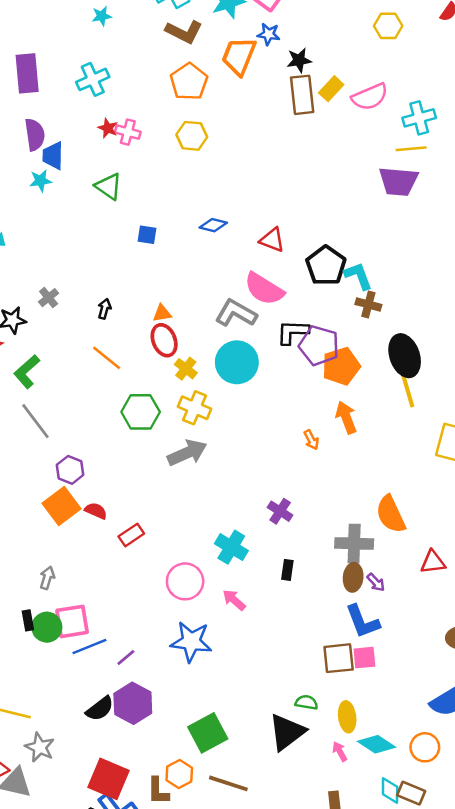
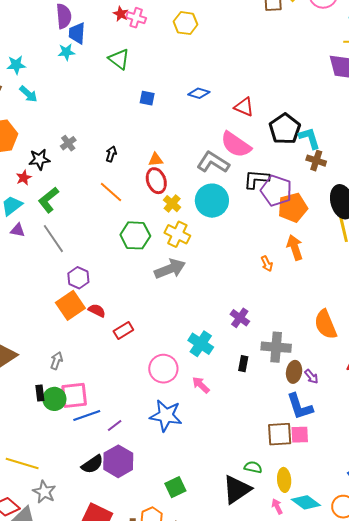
gray cross: (354, 543) -> (276, 347), moved
green square: (208, 733) -> (175, 487), size x0.7

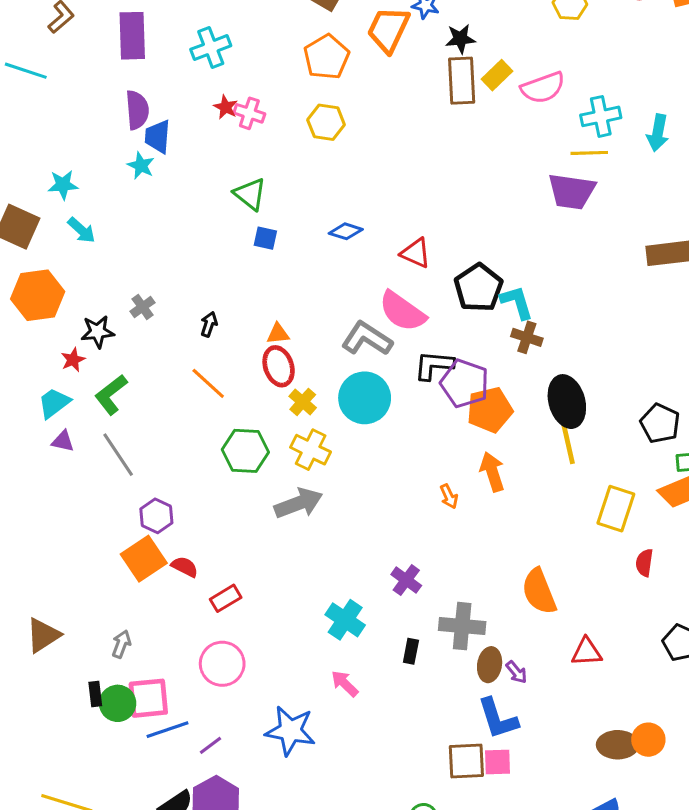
cyan star: (66, 52) -> (141, 166), turned 30
green triangle: (119, 59) -> (250, 194), moved
pink circle: (163, 369) -> (222, 664), moved

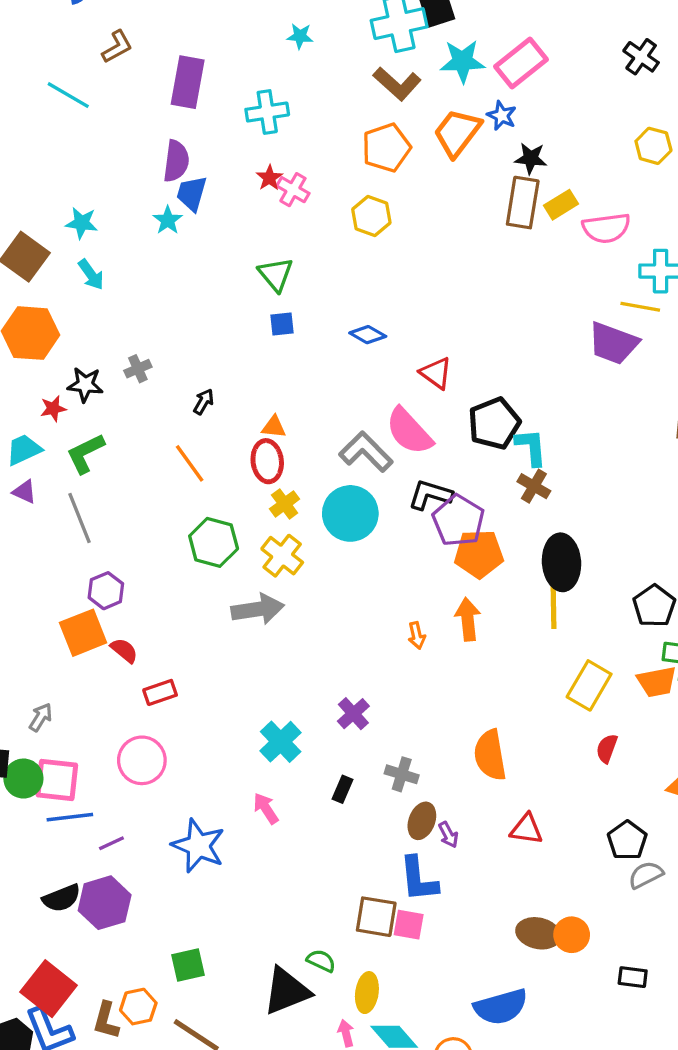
blue square: (265, 238) -> (282, 324), turned -30
gray cross: (462, 626) -> (402, 774), size x0.7

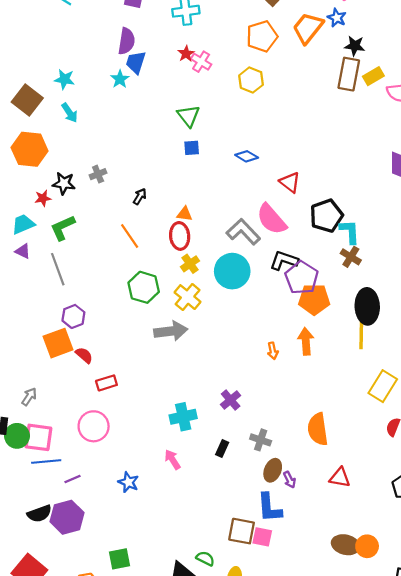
cyan cross: (281, 742) -> (183, 417), turned 30
blue star: (198, 846) -> (128, 482), size x0.6

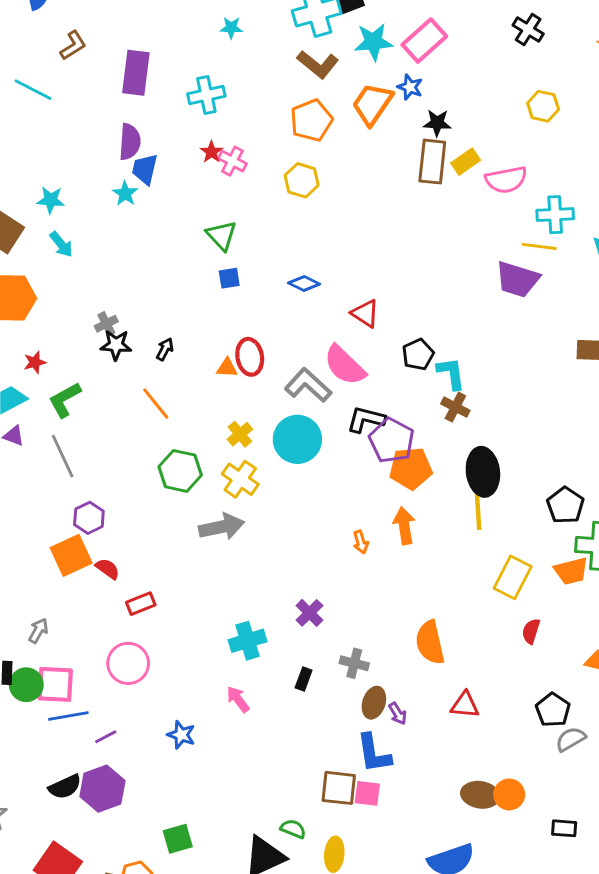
black star: (64, 183) -> (116, 345), moved
black pentagon: (326, 216) -> (418, 354), size x0.7
red ellipse: (180, 236) -> (250, 357), moved

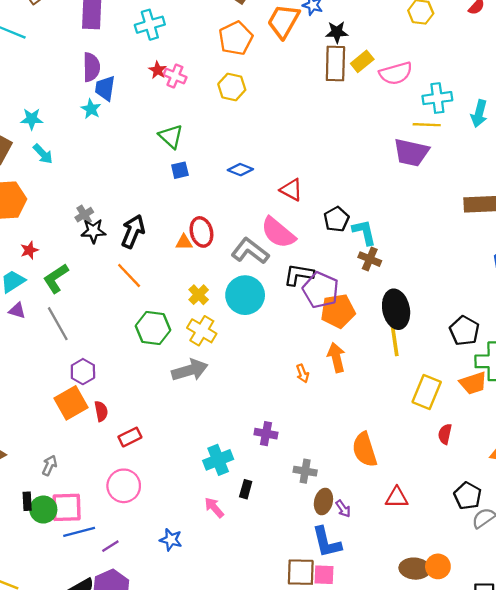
black arrow: (165, 349) -> (133, 231), size x1.8
red semicircle: (108, 569) -> (101, 411), turned 48
purple cross: (309, 613) -> (266, 434), turned -30
black rectangle: (304, 679) -> (246, 489), moved

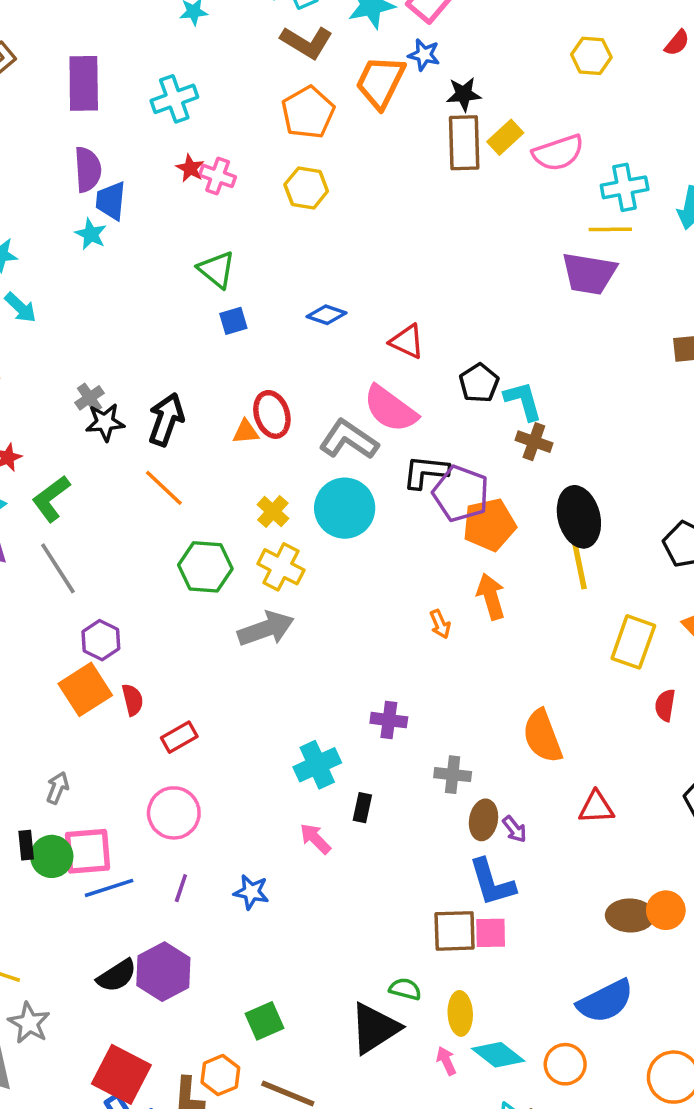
purple line: (110, 546) -> (181, 888), moved, turned -36

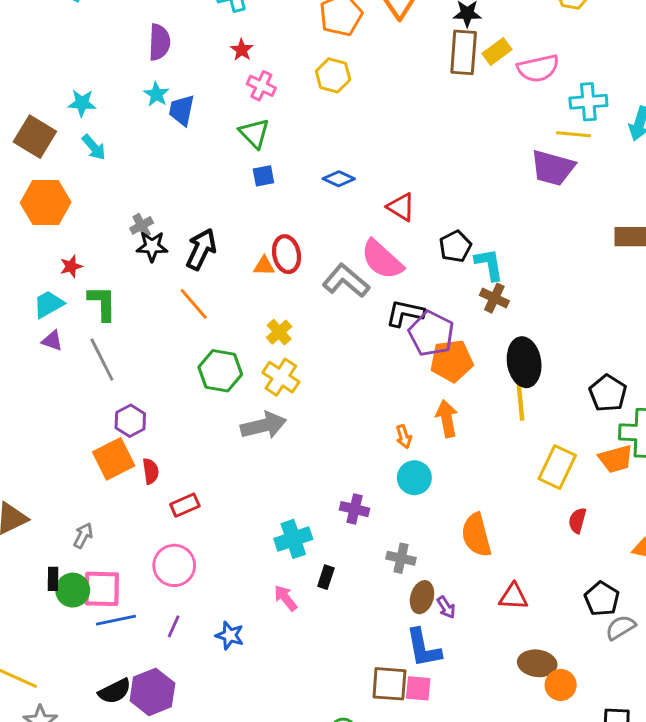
pink cross: (218, 176) -> (261, 86), moved
blue trapezoid: (111, 201) -> (182, 110), moved
green L-shape: (51, 499) -> (102, 303), turned 120
cyan circle: (345, 508) -> (414, 478), moved, size x0.7
brown ellipse: (630, 915) -> (537, 663), moved

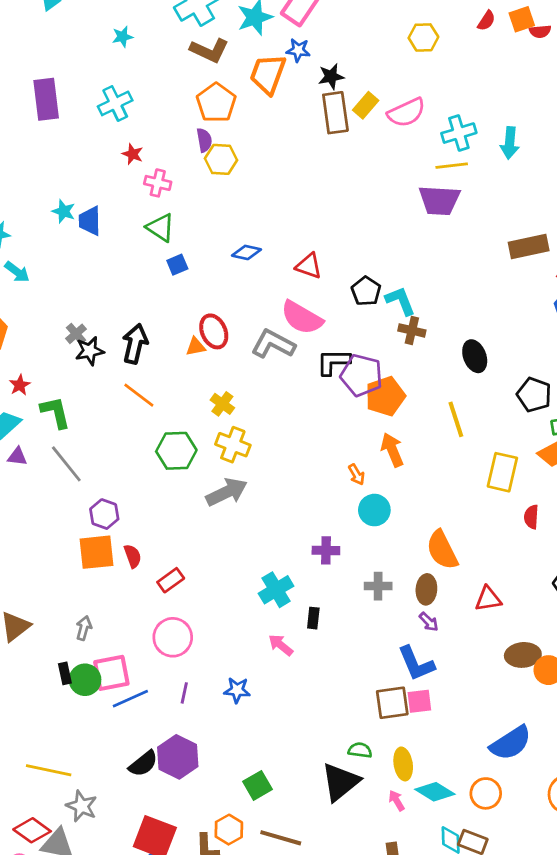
purple semicircle: (159, 42) -> (204, 140), moved, size x0.7
black ellipse: (524, 362) -> (475, 356), moved, size x0.7
orange square: (114, 459) -> (97, 552), turned 33
brown ellipse: (422, 597) -> (426, 589), moved

